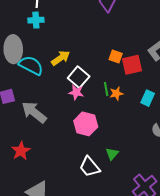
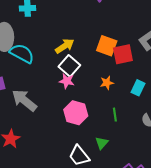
orange square: (116, 57) -> (107, 46), size x1.5
yellow arrow: (61, 58) -> (65, 46), moved
green line: (106, 89) -> (115, 115), moved

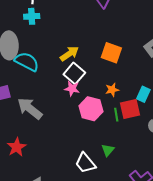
red square: (123, 54) -> (130, 109), moved
pink hexagon: (76, 113) -> (91, 109), moved
green line: (115, 115) -> (116, 115), moved

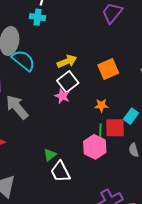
orange square: (111, 53) -> (108, 69), turned 35
pink hexagon: (91, 109) -> (95, 147), moved
green triangle: (108, 150) -> (50, 155), moved

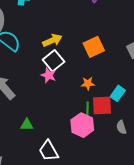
green triangle: (50, 155) -> (27, 125), moved, turned 40

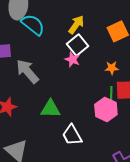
yellow arrow: (52, 40) -> (76, 25), turned -30
green triangle: (27, 125) -> (50, 109), size x1.5

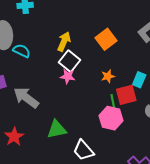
cyan semicircle: (33, 25) -> (22, 51), size x0.7

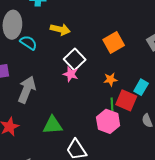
yellow arrow: (64, 42) -> (60, 29), moved, turned 72
red square: (126, 95) -> (126, 100), turned 30
gray arrow: (26, 98) -> (27, 90), turned 68

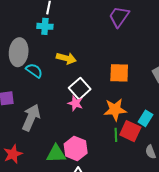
orange square: (114, 43) -> (119, 73), turned 30
orange star: (110, 79) -> (115, 110), size x1.6
pink hexagon: (108, 121) -> (76, 148), moved

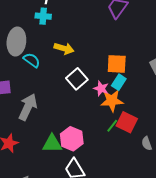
pink star: (75, 103) -> (101, 88), moved
cyan rectangle: (145, 118) -> (119, 82), moved
green line: (116, 135) -> (112, 126), turned 40

